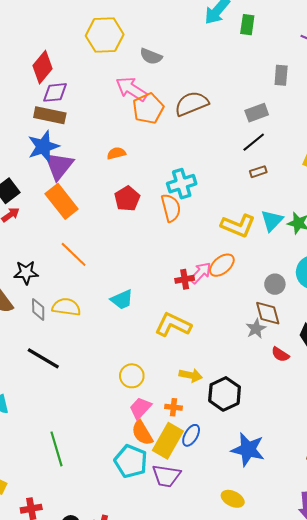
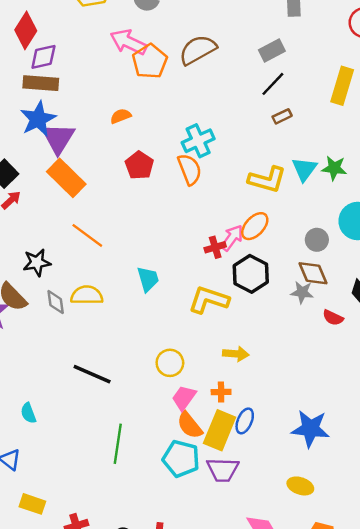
cyan trapezoid: (122, 300) -> (148, 279), turned -75
gray star: (256, 329) -> (302, 292), turned -30
black line: (43, 358) -> (92, 374), moved
black hexagon: (225, 394) -> (251, 274), moved
green line: (57, 449) -> (118, 444), moved, turned 32

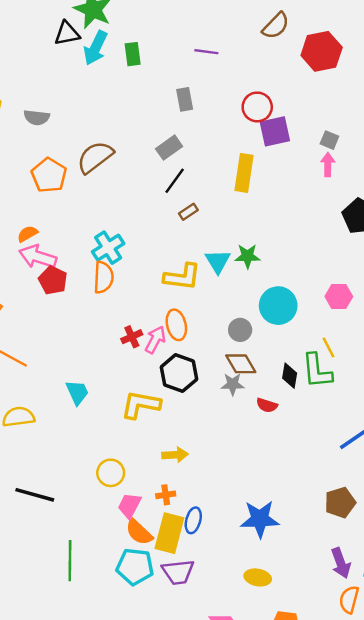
pink arrow: (128, 42) -> (38, 257), moved
orange semicircle: (190, 169) -> (103, 277), turned 32
orange ellipse: (255, 226) -> (176, 325), turned -48
red cross: (215, 247) -> (132, 337), moved

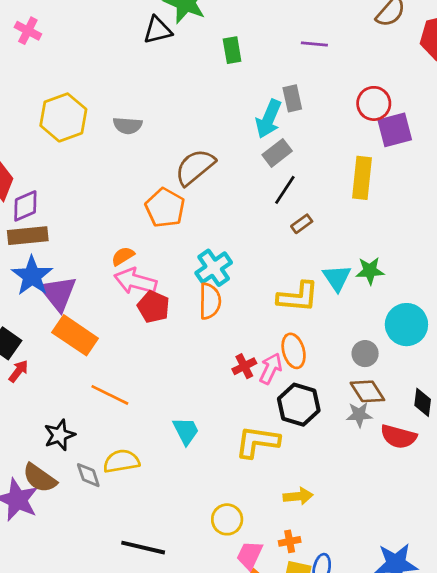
cyan arrow: (96, 48) -> (269, 119), moved
orange pentagon: (49, 175) -> (165, 208), moved
red semicircle: (267, 405) -> (399, 437), size x1.5

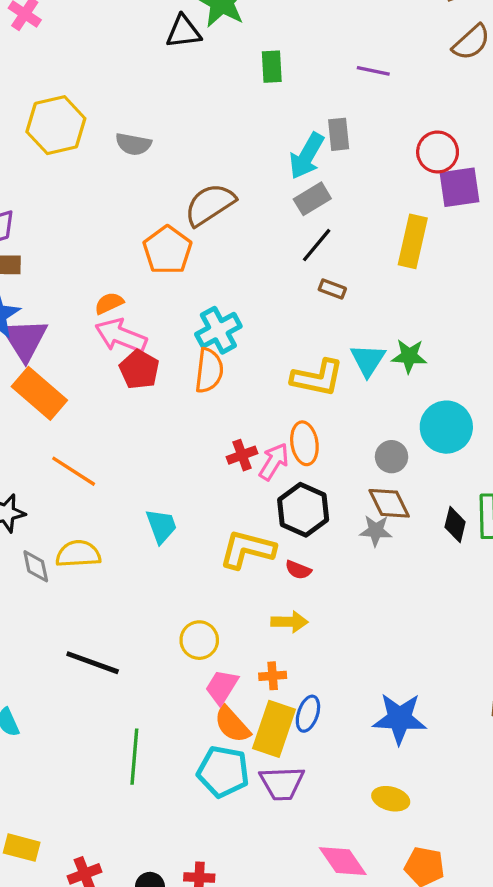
brown rectangle: (302, 224) -> (332, 289), turned 50
red semicircle: (399, 437) -> (298, 570), moved, size x0.6

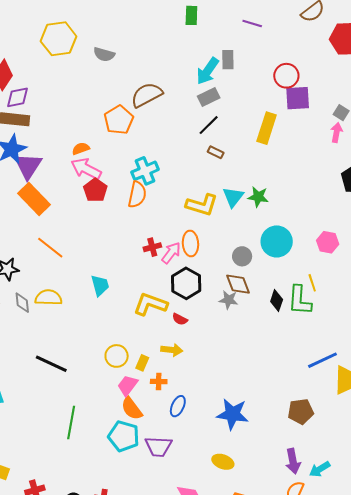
yellow rectangle: (274, 729) -> (142, 363), moved, size x0.5

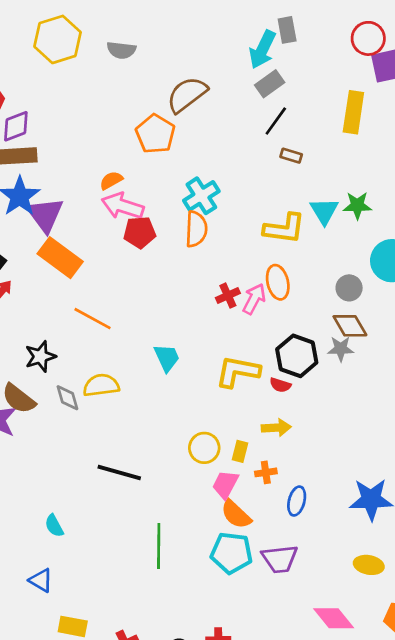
red pentagon: (95, 190) -> (140, 232), turned -30
black hexagon: (186, 283) -> (297, 356), moved

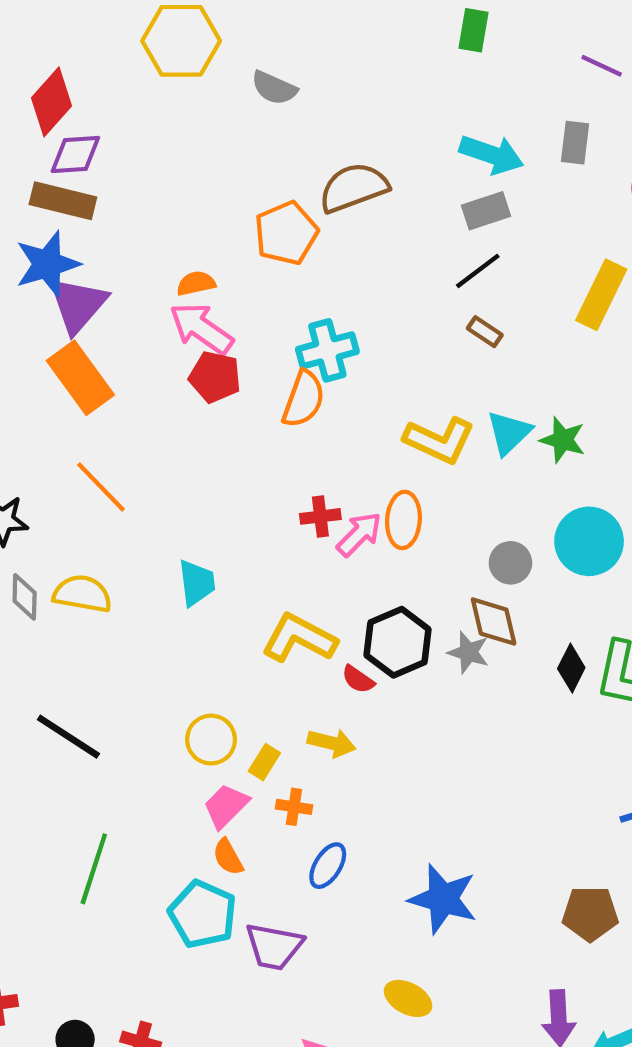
gray rectangle: (287, 30) -> (575, 143), moved
cyan arrow: (262, 49) -> (491, 154), turned -114
orange semicircle: (236, 514) -> (228, 857), size x0.7

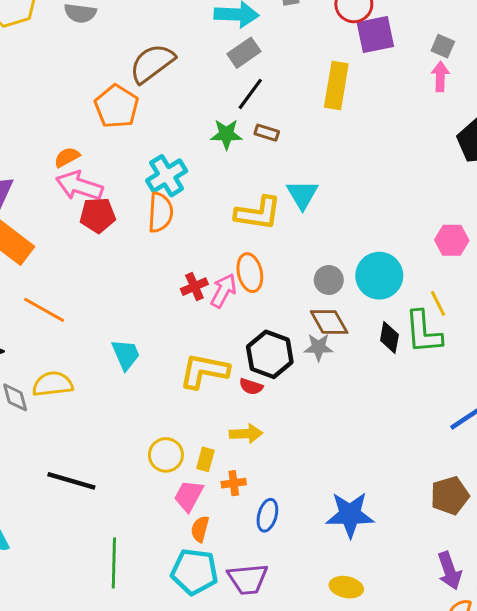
green star: (563, 440) -> (226, 134), moved
cyan circle: (589, 541) -> (379, 276), moved
orange semicircle: (228, 857) -> (200, 529), turned 60

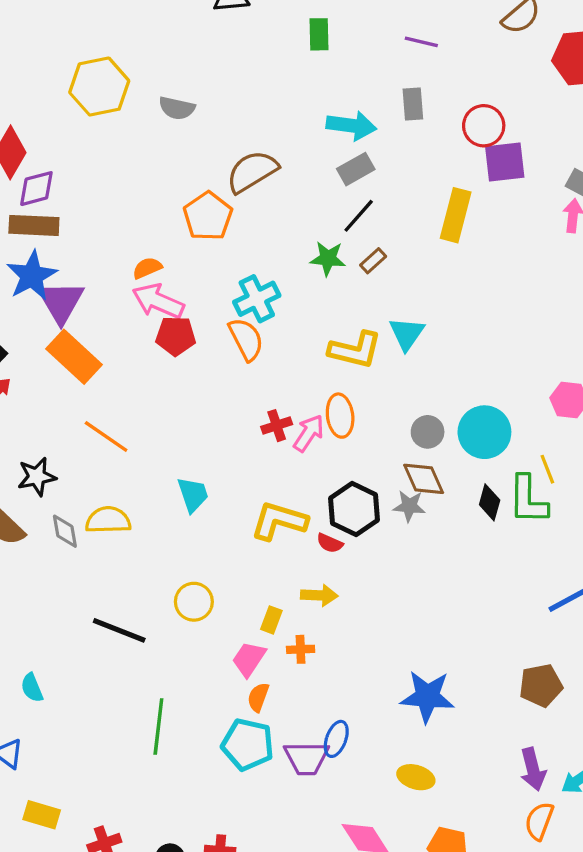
brown rectangle: (267, 133) -> (373, 261), turned -65
orange semicircle: (160, 212) -> (246, 339), turned -36
yellow circle: (166, 455) -> (194, 602), moved
blue ellipse: (267, 515) -> (336, 739), moved

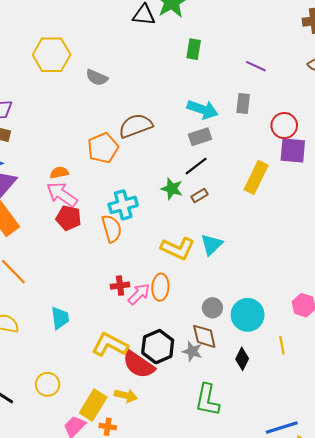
green L-shape: (528, 500) -> (207, 400), moved
red semicircle: (330, 543) -> (139, 365), size x2.0
yellow rectangle: (271, 620) -> (93, 405), size x1.8

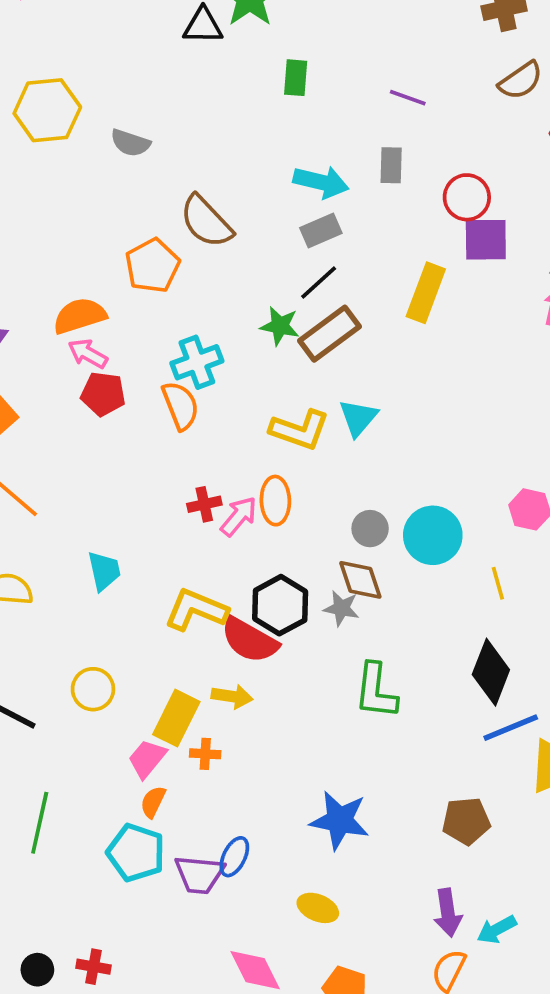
brown semicircle: (136, 126) -> (206, 221), turned -108
orange semicircle: (59, 173) -> (80, 316), size x1.6
pink arrow: (62, 194) -> (88, 354), size x0.7
brown rectangle: (200, 195) -> (329, 334), size x2.0
black diamond: (242, 359) -> (491, 672), moved, size x1.6

